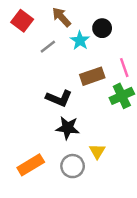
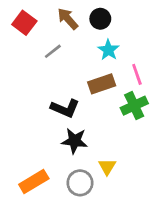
black circle: (102, 28) -> (100, 19), moved
cyan star: (80, 40) -> (108, 50), moved

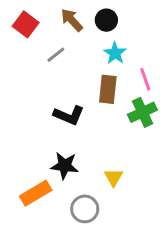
brown rectangle: (102, 84) -> (108, 89), turned -65
black star: (75, 141) -> (65, 166), moved
gray circle: (80, 183) -> (85, 209), moved

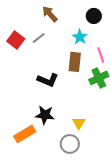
black circle: (106, 20) -> (94, 16), moved
red square: (26, 24) -> (16, 40), moved
gray circle: (85, 209) -> (70, 144), moved

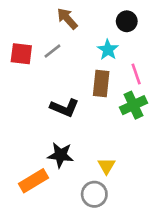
red square: (16, 40) -> (21, 54), turned -30

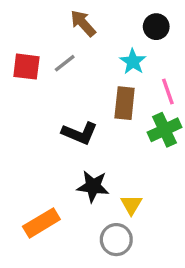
black star: (61, 155) -> (93, 186), moved

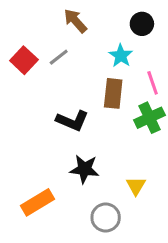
red square: (26, 67) -> (24, 60), turned 36
yellow triangle: (131, 205) -> (136, 186), moved

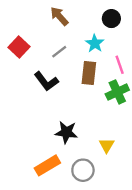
gray line: (59, 57) -> (59, 52), moved
black L-shape: (72, 121) -> (46, 81), moved, turned 30
orange rectangle: (38, 202) -> (47, 165), moved

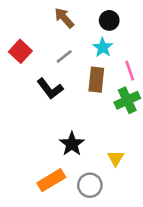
black circle: (111, 19) -> (109, 20), moved
black star: (66, 132) -> (72, 144), turned 30

